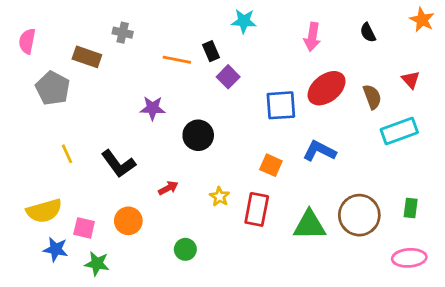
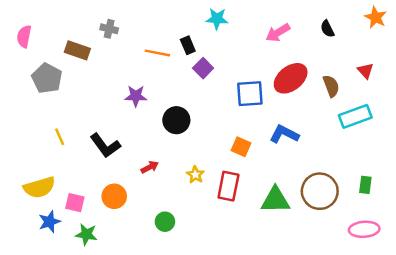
pink arrow: (312, 37) -> (278, 33), turned 50
blue star: (56, 249) -> (49, 222), turned -30

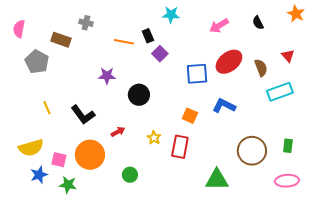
orange circle: (114, 196) -> (90, 155), size x1.5
green triangle: (275, 200) -> (217, 180), moved

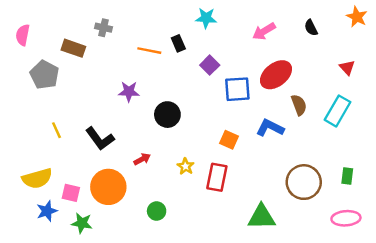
purple square: (160, 54) -> (210, 65), moved
brown semicircle: (261, 68) -> (299, 105), moved
cyan rectangle: (280, 92) -> (337, 111), turned -40

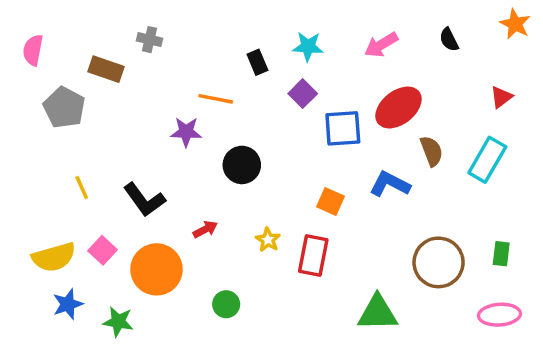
cyan star: (206, 18) -> (308, 47), moved
orange line: (149, 51) -> (216, 99), moved
red triangle: (347, 67) -> (501, 97), turned 35
pink square: (71, 193) -> (103, 250), moved, turned 30

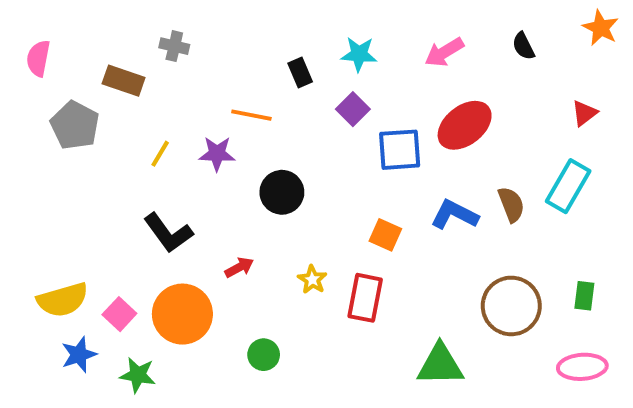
brown semicircle: (432, 151) -> (511, 204), moved
yellow line: (82, 188) -> (160, 154), moved, turned 55
pink square: (103, 250) -> (119, 314), moved

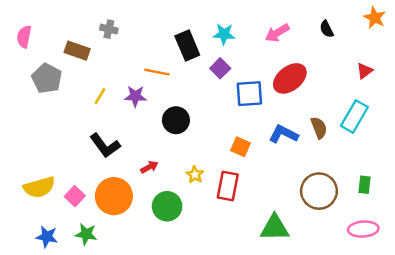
black rectangle: (300, 72) -> (187, 46), size x1.6
blue star: (79, 355) -> (47, 237), moved, turned 30
green circle: (264, 355) -> (167, 206), moved, size x1.5

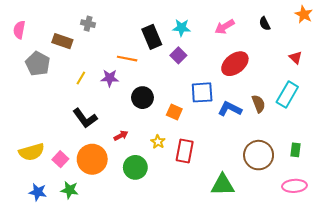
red triangle: (365, 71) -> (296, 58), turned -40
blue square: (249, 94) -> (202, 92), moved
orange square: (240, 147) -> (174, 112), moved

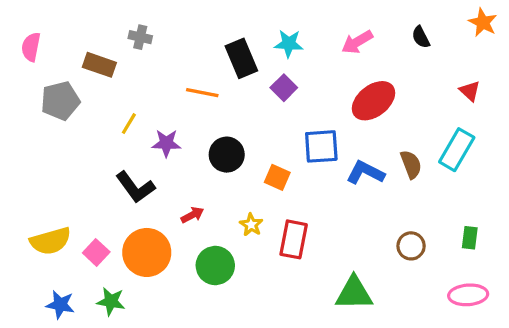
gray pentagon: (38, 64) -> (60, 101), turned 30
purple star: (110, 78) -> (166, 143), moved
brown circle: (259, 155) -> (411, 246), size x0.6

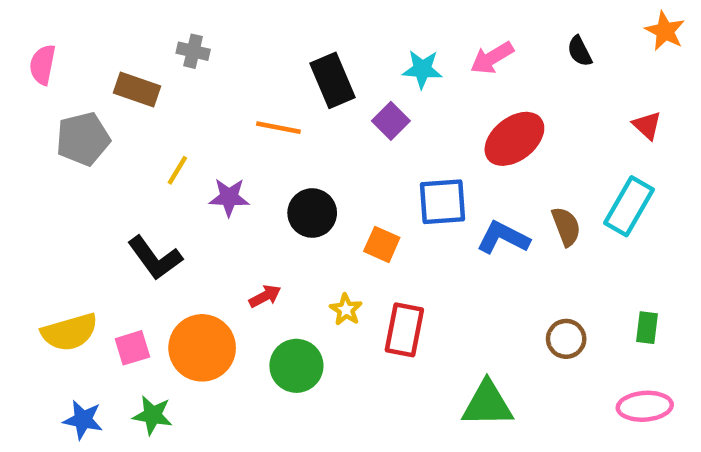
cyan star: (289, 44) -> (422, 69), moved
black L-shape: (135, 187) -> (155, 258), moved
pink square: (96, 252) -> (132, 348), turned 30

